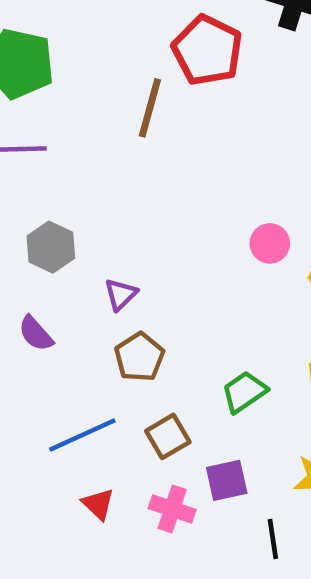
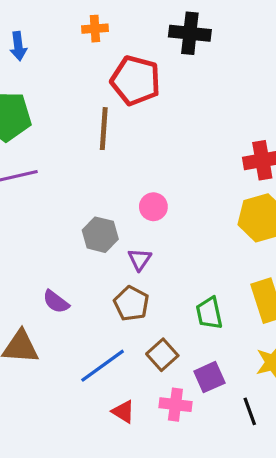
pink circle: (270, 243) -> (153, 207), moved
gray hexagon: (51, 247) -> (100, 235), moved
purple triangle: (121, 294) -> (140, 259), moved
green trapezoid: (244, 392) -> (209, 313), turned -56

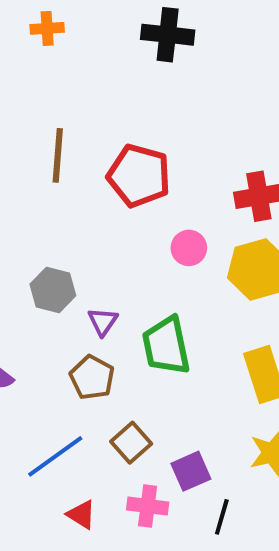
red pentagon: (136, 80) -> (139, 176), moved
pink circle: (153, 207) -> (189, 248), moved
green trapezoid: (209, 313) -> (166, 346), moved, size x1.4
black line: (250, 411) -> (222, 517), moved, turned 36

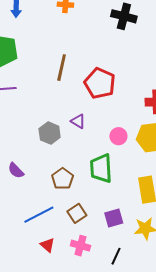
pink circle: (189, 248) -> (118, 136), moved
purple triangle: (103, 322) -> (78, 121), moved, turned -42
purple square: (191, 471) -> (114, 218), moved

